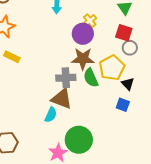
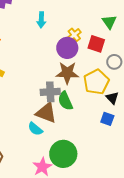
red square: (124, 33) -> (96, 44), moved
green semicircle: (91, 78) -> (65, 101), moved
cyan semicircle: (51, 115) -> (35, 129), turned 105

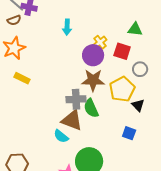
green triangle: (109, 22) -> (135, 29), turned -49
blue square: (107, 119) -> (129, 133), moved

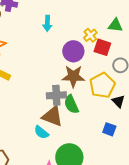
yellow cross: (100, 42) -> (90, 35), moved

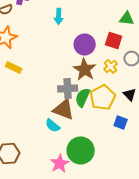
yellow cross: (90, 35) -> (111, 66), moved
brown star: (73, 76) -> (85, 70), turned 30
yellow pentagon: (102, 85) -> (103, 98), moved
green semicircle: (71, 104) -> (83, 98), turned 48

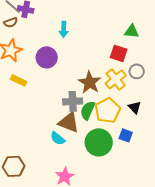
purple circle: (85, 44) -> (47, 57), moved
yellow cross: (111, 66) -> (116, 79), size x1.5
green circle: (81, 150) -> (99, 142), moved

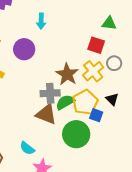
green semicircle: (88, 110) -> (65, 102), turned 36
blue square: (126, 135) -> (96, 115), moved
cyan semicircle: (58, 138) -> (27, 148), moved

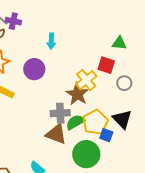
yellow cross: (93, 71) -> (86, 80), moved
black triangle: (112, 99) -> (122, 119), size x1.5

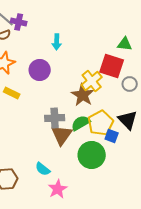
red square: (106, 65) -> (112, 66), size x1.4
gray cross: (60, 113) -> (55, 118), moved
brown triangle: (56, 134) -> (62, 135), turned 45

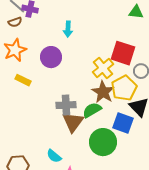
green triangle: (125, 44) -> (136, 12), moved
brown star: (83, 95) -> (103, 92), moved
yellow pentagon: (101, 123) -> (124, 88), moved
blue square: (112, 136) -> (123, 123), size x1.5

